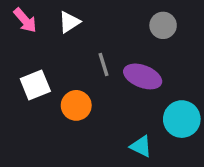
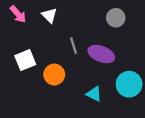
white triangle: (69, 22) -> (49, 15), turned -42
cyan triangle: (141, 146) -> (94, 94), moved

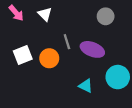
orange circle: (54, 75) -> (49, 58), moved

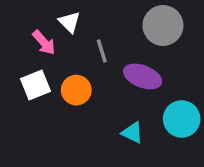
pink arrow: (16, 13) -> (44, 42), moved
gray circle: (106, 16) -> (163, 25), size x1.5
gray line: (67, 42) -> (102, 51), moved

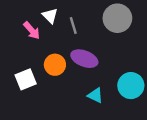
gray line: (102, 51) -> (73, 26), moved
purple ellipse: (143, 76) -> (84, 59), moved
white square: (35, 85) -> (26, 79), moved

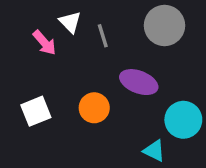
purple ellipse: (84, 59) -> (139, 82), moved
orange circle: (55, 65) -> (94, 108), moved
cyan triangle: (95, 95) -> (154, 151), moved

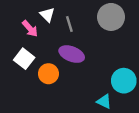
purple ellipse: (139, 82) -> (72, 54), moved
orange circle: (94, 108) -> (48, 74), moved
white square: (36, 111) -> (24, 59), moved, turned -30

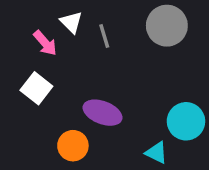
purple ellipse: (72, 54) -> (102, 113), moved
orange circle: (48, 74) -> (73, 146), moved

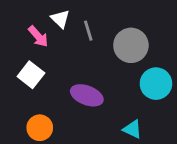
gray circle: (167, 26) -> (131, 45), moved
cyan circle: (186, 121) -> (156, 84), moved
orange circle: (73, 146) -> (40, 128), moved

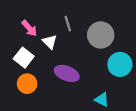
white triangle: (60, 19) -> (50, 42), moved
orange circle: (40, 128) -> (27, 84), moved

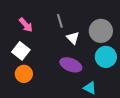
gray circle: (101, 35) -> (101, 31), moved
white triangle: (50, 42) -> (73, 38), moved
purple ellipse: (67, 73) -> (71, 65), moved

